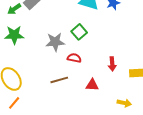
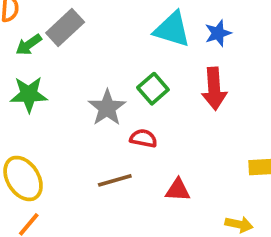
gray star: (55, 42) -> (107, 108), turned -30
red arrow: (112, 64) -> (214, 89), moved, size x1.5

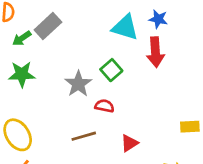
blue star: (218, 33) -> (158, 19), moved, turned 30
red arrow: (214, 89) -> (155, 52), moved
red triangle: (178, 190) -> (129, 143), turned -36

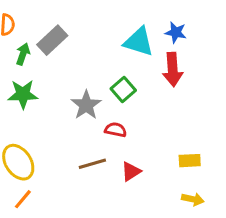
green arrow: (22, 38) -> (23, 54), turned 144
yellow rectangle: (190, 127) -> (190, 161), moved
red triangle: (129, 143) -> (131, 171), moved

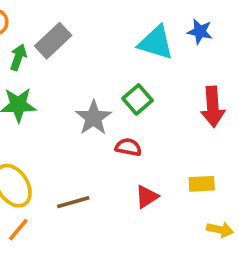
red arrow: (173, 69) -> (213, 107), moved
yellow rectangle: (190, 161) -> (202, 184), moved
brown line: (92, 164) -> (73, 202), moved

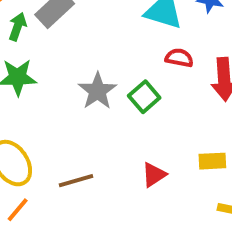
green square: (137, 99) -> (144, 97), moved
red semicircle: (128, 147) -> (179, 58), moved

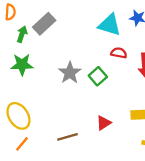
brown line: (76, 181) -> (67, 137), moved

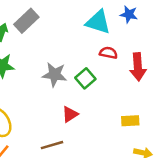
gray star: (70, 73) -> (55, 75), turned -30
red triangle: (104, 123) -> (70, 114), moved

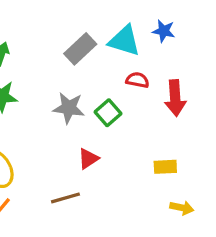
gray rectangle: (26, 21) -> (80, 49), moved

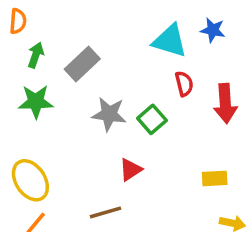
gray rectangle: (80, 49) -> (82, 64), moved
red semicircle: (137, 80) -> (184, 84), turned 65

